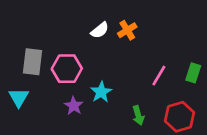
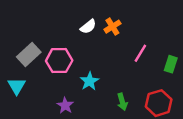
gray rectangle: (32, 62) -> (29, 54), turned 40
pink line: (159, 76) -> (140, 53), moved
purple star: (74, 106) -> (65, 105), moved

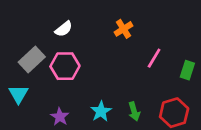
white semicircle: (88, 27) -> (64, 29), moved
cyan star: (89, 81) -> (101, 111), moved
purple star: (65, 105) -> (60, 117), moved

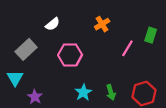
pink hexagon: (65, 66) -> (70, 55), moved
green rectangle: (187, 70) -> (151, 35), moved
purple star: (60, 117) -> (35, 97), moved

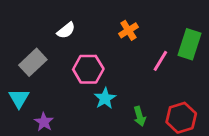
green rectangle: (151, 35) -> (189, 44), size x1.5
cyan star: (83, 92) -> (105, 98), moved

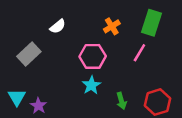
green rectangle: (189, 44) -> (151, 23), moved
pink hexagon: (88, 69) -> (93, 56), moved
cyan triangle: (19, 98) -> (17, 97), moved

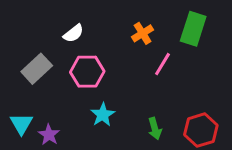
pink line: (139, 53) -> (163, 64), moved
pink hexagon: (93, 56) -> (87, 72), moved
cyan star: (91, 85) -> (103, 115), moved

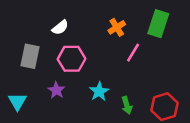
gray rectangle: (37, 69) -> (30, 56), turned -35
cyan star: (103, 115) -> (99, 91), moved
purple star: (49, 135) -> (56, 90), moved

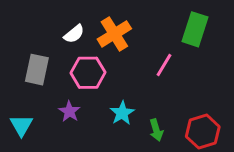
orange cross: (117, 27) -> (114, 34), moved, size x1.5

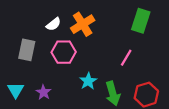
pink line: (164, 65) -> (126, 58), moved
purple star: (69, 111) -> (43, 92), moved
green arrow: (156, 130) -> (113, 93), size x1.5

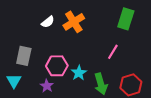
gray rectangle: (27, 50) -> (24, 56), moved
pink hexagon: (64, 52) -> (57, 66), moved
purple star: (43, 92) -> (47, 86), moved

